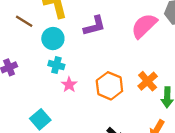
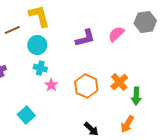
brown line: (24, 21) -> (12, 30), turned -56
purple L-shape: (94, 26) -> (85, 38), moved
pink semicircle: (144, 26) -> (116, 34), size x0.7

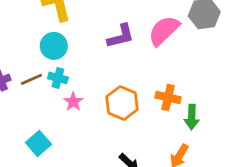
brown line: (12, 30) -> (31, 79), moved
pink semicircle: (116, 34) -> (164, 31), size x1.4
orange cross: (119, 82) -> (168, 97), turned -36

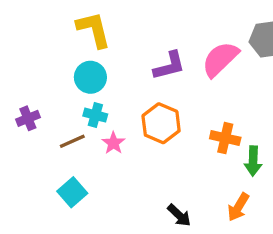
brown line: (31, 79) -> (72, 141), moved
orange hexagon: (122, 103) -> (161, 123), moved

